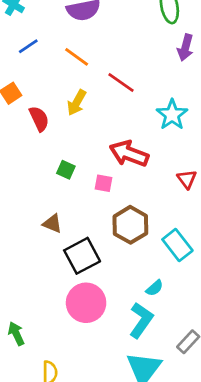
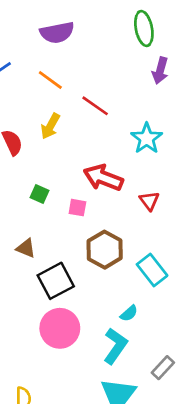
red triangle: (187, 179) -> (149, 201), moved

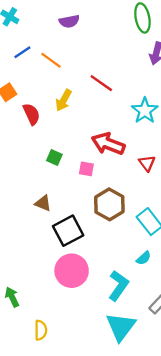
purple semicircle: (57, 33) -> (69, 21), size x0.7
orange line: (50, 80) -> (51, 60), moved
cyan semicircle: (129, 313) -> (144, 258), moved

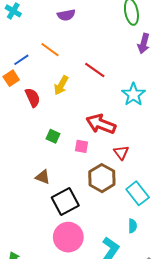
blue line: (22, 52) -> (21, 60), moved
red triangle: (147, 163) -> (121, 153), moved
cyan semicircle: (144, 258) -> (132, 226), turned -48

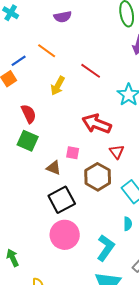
red semicircle: (33, 98) -> (29, 114), moved
green square: (53, 136) -> (28, 141), moved, size x1.5
pink square: (82, 146) -> (73, 153), moved
brown triangle: (43, 177) -> (54, 168), moved

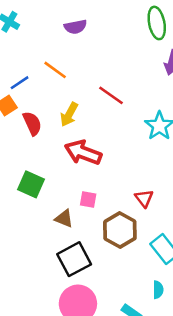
red semicircle: (29, 114) -> (32, 123), moved
red arrow: (97, 124) -> (83, 153), moved

